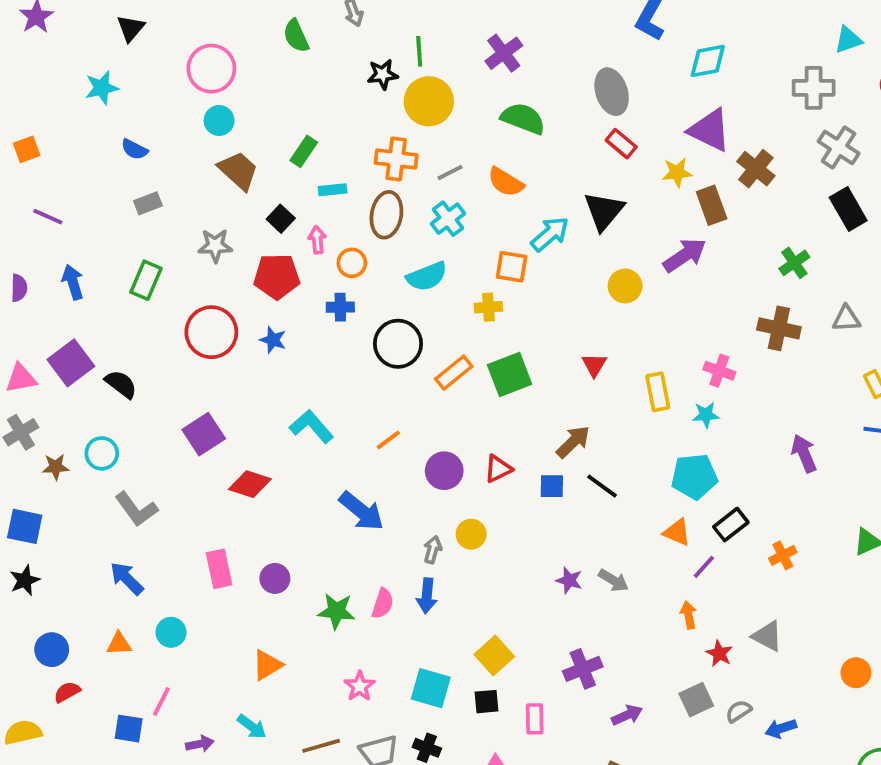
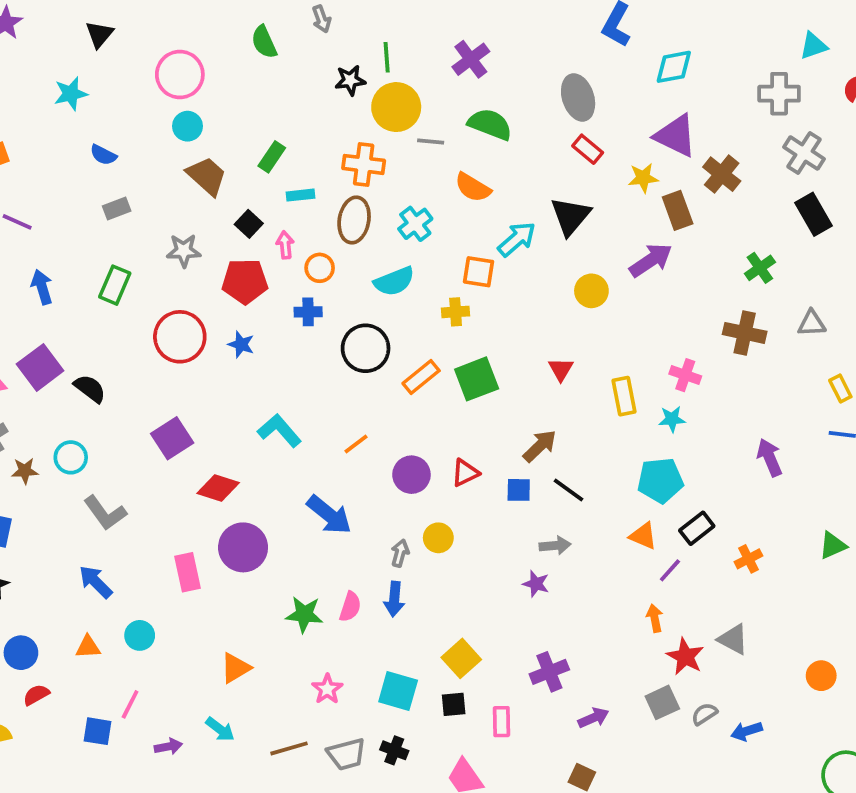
gray line: (450, 172) -> (431, 142), moved, turned 32
purple circle: (275, 578) -> (243, 547), moved, size x1.6
gray arrow: (613, 580) -> (555, 545), moved, turned -36
red star: (719, 653) -> (685, 657), size x1.4

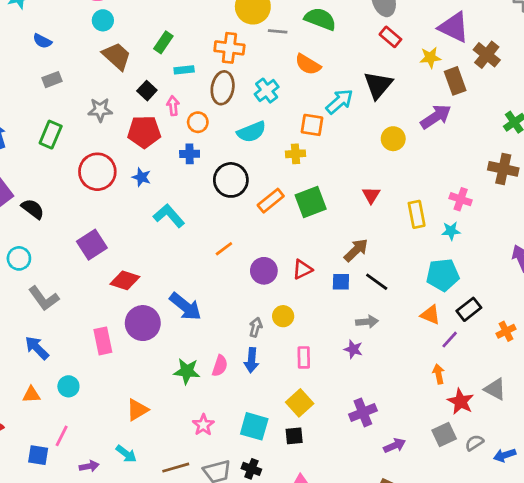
cyan L-shape: (279, 431) -> (169, 216), moved
blue arrow: (329, 515) -> (185, 307), moved
pink rectangle: (501, 722) -> (304, 357), moved

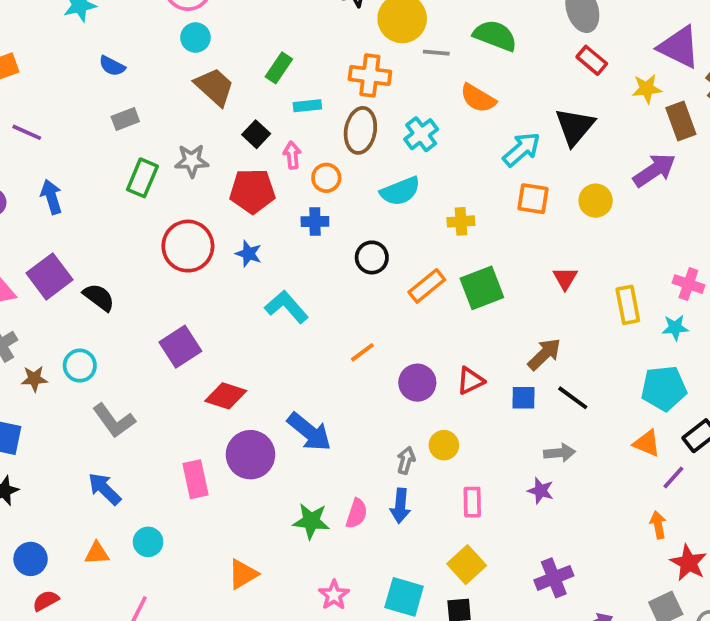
orange square: (312, 125) -> (533, 199), moved
green rectangle: (51, 135) -> (142, 178), moved
black circle: (231, 180) -> (372, 257), size x0.7

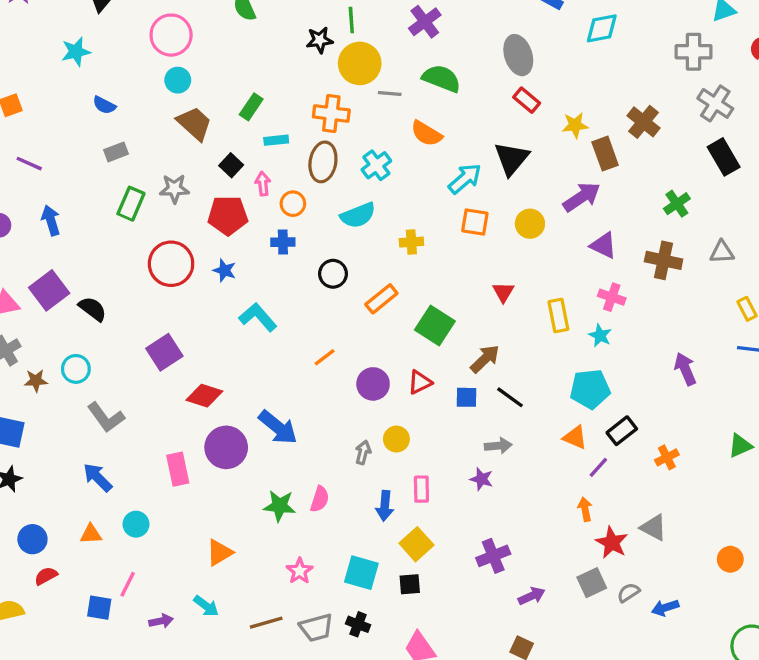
purple triangle: (679, 47) -> (603, 245), moved, size x0.7
green square: (482, 288) -> (435, 326), moved, turned -36
cyan star: (675, 328) -> (600, 336), turned 30
blue arrow: (400, 506) -> (385, 506), moved

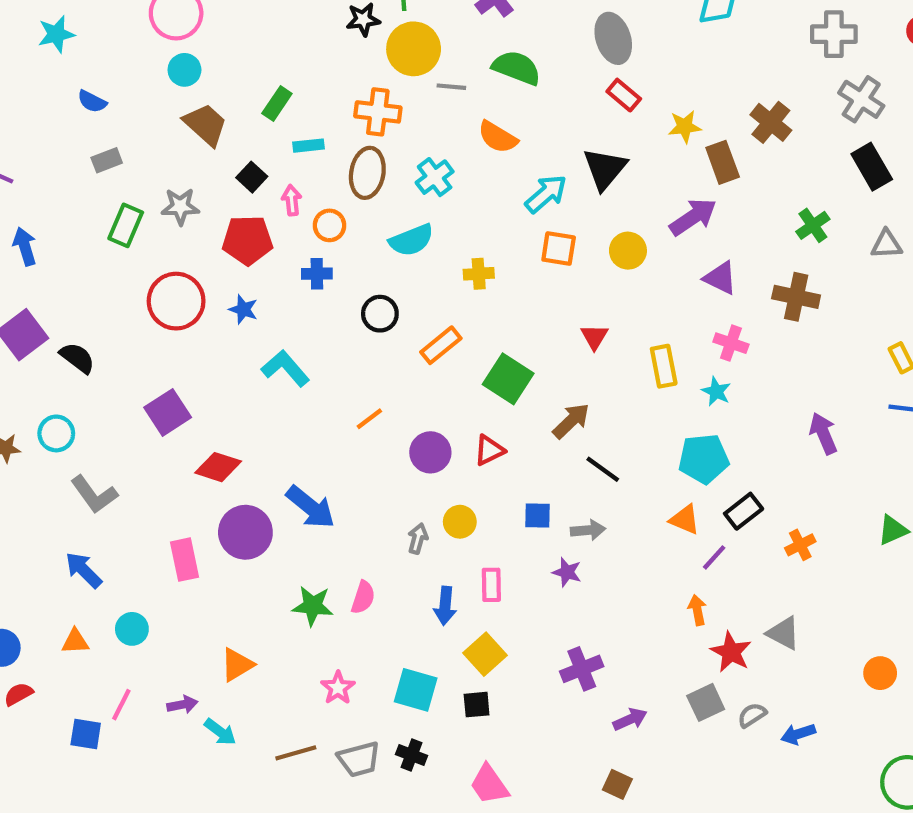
gray triangle: (722, 252) -> (886, 244), moved
blue square: (467, 397) -> (538, 515), moved
purple arrow: (161, 621) -> (182, 705), moved

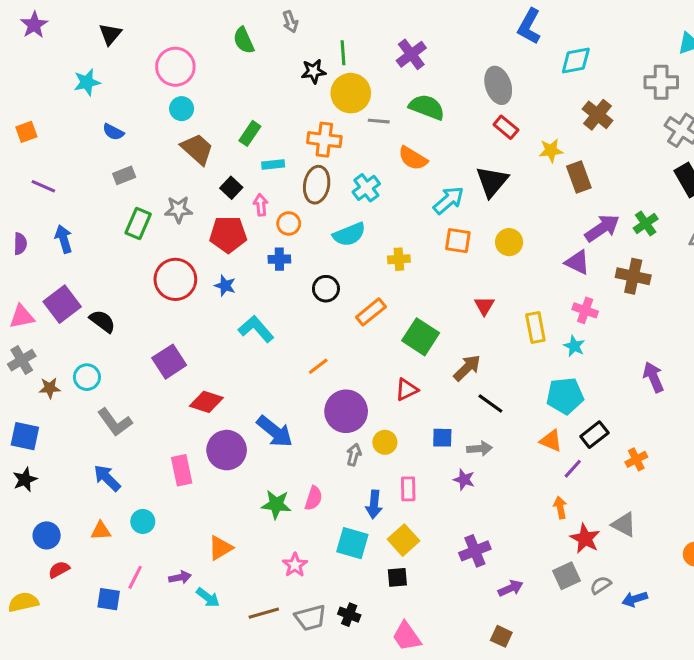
brown cross: (771, 122) -> (598, 115), moved
purple arrow: (693, 217) -> (602, 228), moved
purple circle: (430, 452) -> (346, 411), moved, size x1.4
cyan square: (416, 690) -> (352, 543), moved

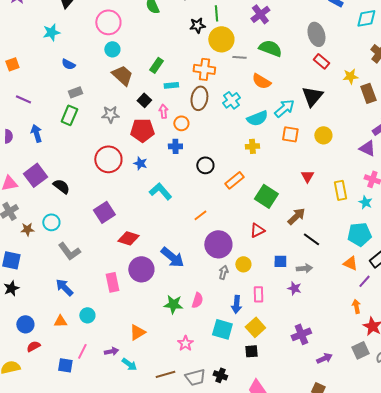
green rectangle: (138, 223) -> (69, 115), moved
cyan semicircle: (349, 234) -> (257, 118), moved

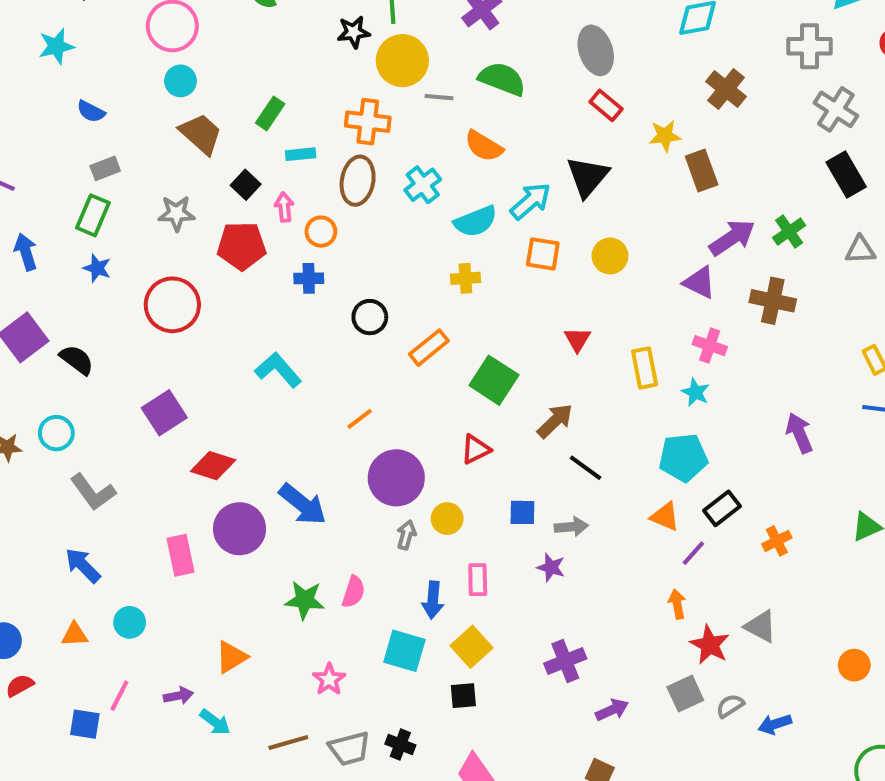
blue star: (140, 163) -> (97, 268), moved

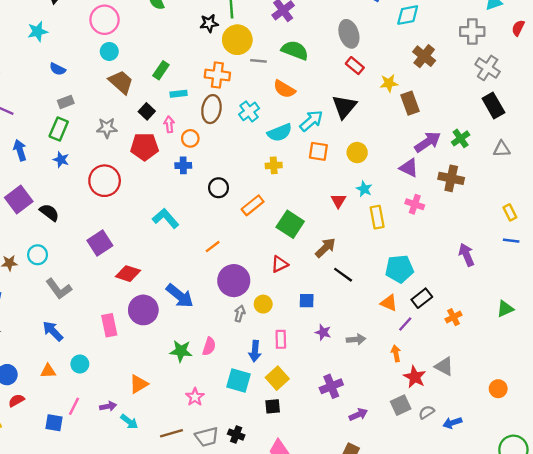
cyan star: (695, 392) -> (364, 189), moved
gray arrow: (571, 527) -> (356, 339), moved

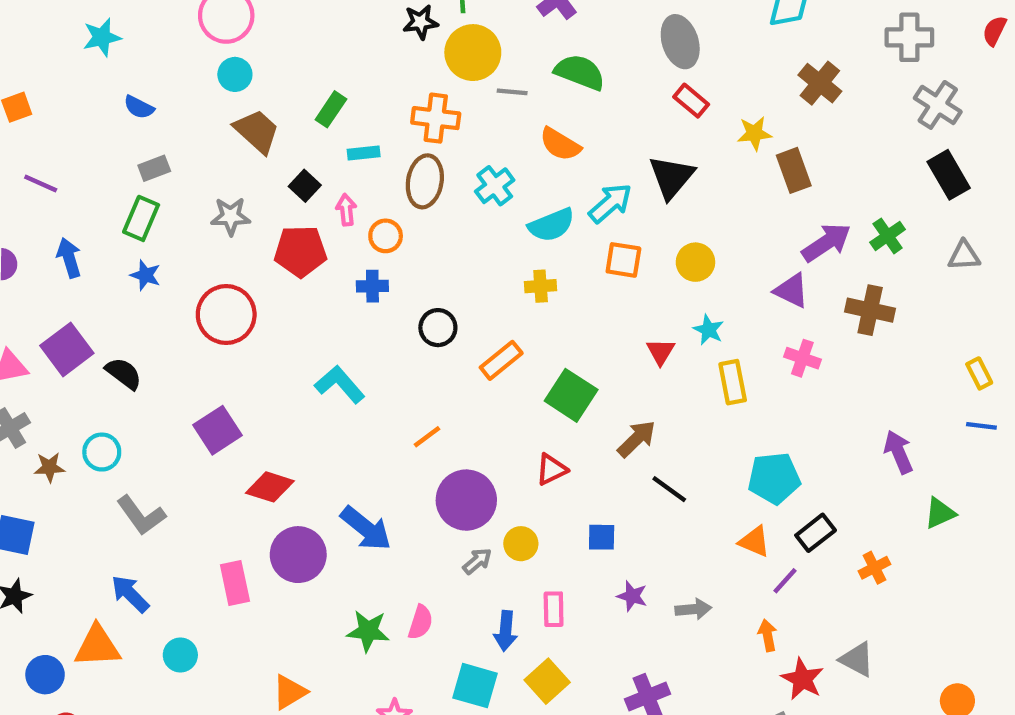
green triangle: (505, 309) -> (940, 513), moved
gray arrow: (240, 313) -> (477, 561), turned 35
orange triangle: (48, 371) -> (97, 646), moved, size x1.6

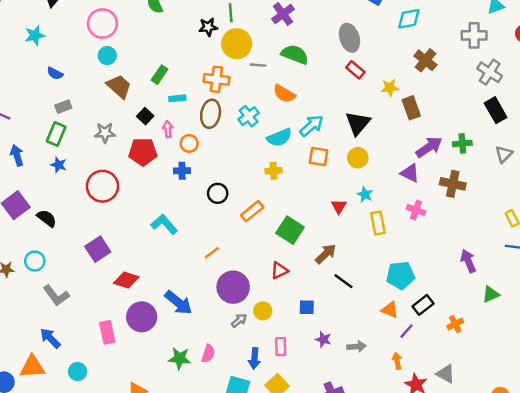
black triangle: (671, 177) -> (358, 123), moved
green cross: (888, 236) -> (462, 143), turned 30
gray triangle: (964, 256) -> (504, 154), turned -42

